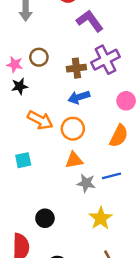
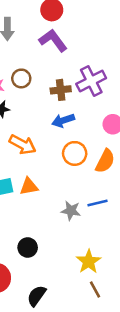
purple L-shape: (90, 21) -> (53, 40), moved
orange circle: (73, 129) -> (75, 153), moved
orange triangle: (74, 160) -> (29, 187), moved
yellow star: (101, 218) -> (89, 261), moved

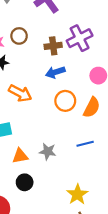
orange triangle: (29, 187) -> (20, 156), moved
gray star: (71, 211) -> (48, 151), moved

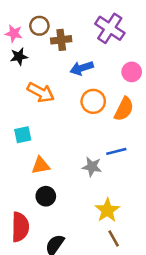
purple cross: (80, 38) -> (110, 28), turned -30
brown cross: (53, 46) -> (61, 40), moved
gray star: (48, 151) -> (92, 167), moved

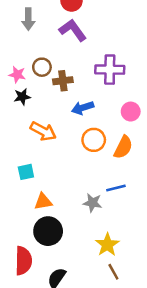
purple cross: (110, 28) -> (110, 70), turned -32
black circle: (46, 196) -> (48, 231), size x1.5

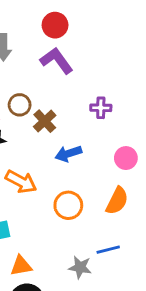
purple cross: (110, 70) -> (101, 108), size x0.6
brown cross: (63, 81) -> (45, 121), turned -36
orange circle: (94, 140) -> (68, 205), moved

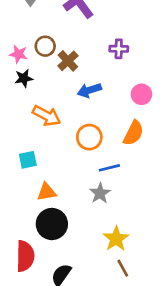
blue line: (108, 250) -> (109, 168), moved
gray star: (80, 267) -> (100, 193), turned 30

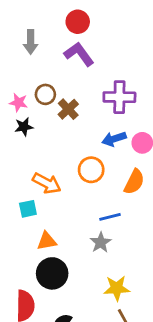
purple cross: (119, 49) -> (119, 97), size x1.6
blue arrow: (89, 90) -> (114, 139), moved
orange arrow: (47, 116) -> (47, 183), moved
orange circle: (89, 137) -> (91, 170), moved
yellow star: (116, 239) -> (117, 288), turned 30

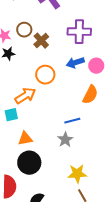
orange circle: (91, 170) -> (45, 75), moved
orange arrow: (47, 183) -> (25, 96), turned -60

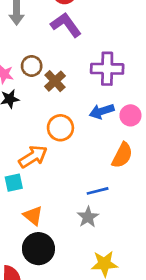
orange triangle: (25, 139) -> (33, 216), turned 49

